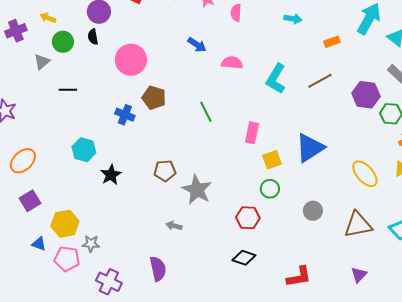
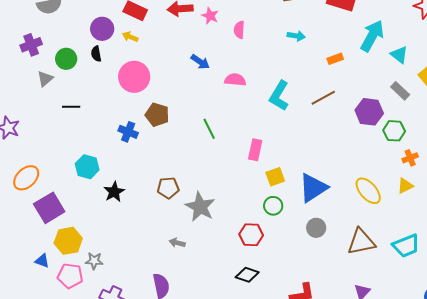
yellow arrow: (48, 18) -> (130, 37), moved
purple cross: (16, 31) -> (31, 45), moved
blue triangle: (310, 148) -> (313, 188), moved
purple square: (30, 201) -> (49, 208), moved, size x1.4

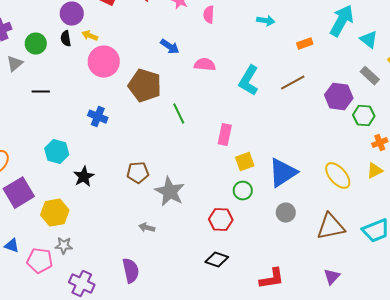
yellow arrow: (130, 37) -> (90, 36), moved
brown pentagon: (157, 115) -> (145, 86), moved, size x1.4
yellow hexagon: (68, 241) -> (55, 213), moved

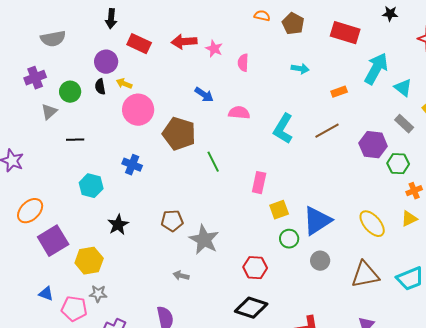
cyan hexagon: (57, 152) -> (91, 186), moved
green circle: (243, 191) -> (289, 239), moved
black diamond: (217, 260) -> (251, 308), size x1.4

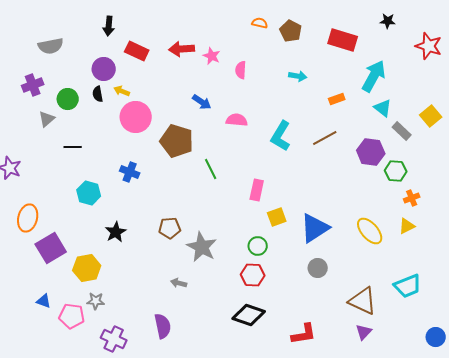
cyan triangle: (403, 88) -> (383, 108), moved
orange ellipse: (30, 211) -> (28, 218), turned -32
green circle: (289, 239) -> (258, 246), moved
brown triangle: (365, 275) -> (363, 301), moved, turned 36

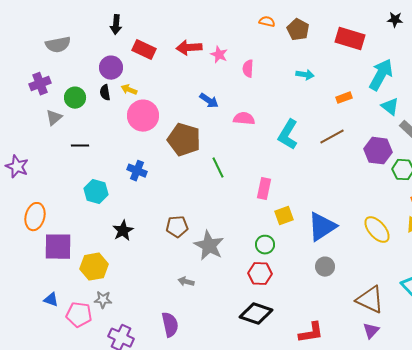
purple square: (51, 248) -> (58, 247), turned 32

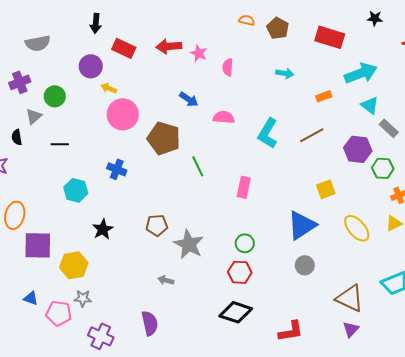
cyan arrow: (381, 75) -> (361, 73), turned 40
black semicircle: (105, 93) -> (17, 137), moved
yellow square: (284, 216) -> (326, 189), moved

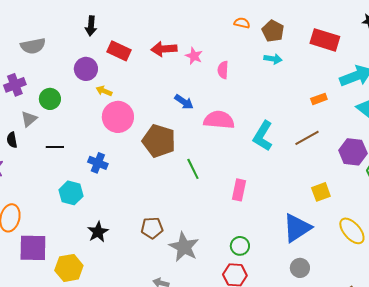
cyan arrow: (285, 73) -> (273, 59), moved
pink semicircle: (224, 117) -> (219, 120), size x1.4
blue cross: (117, 169) -> (98, 163), moved

